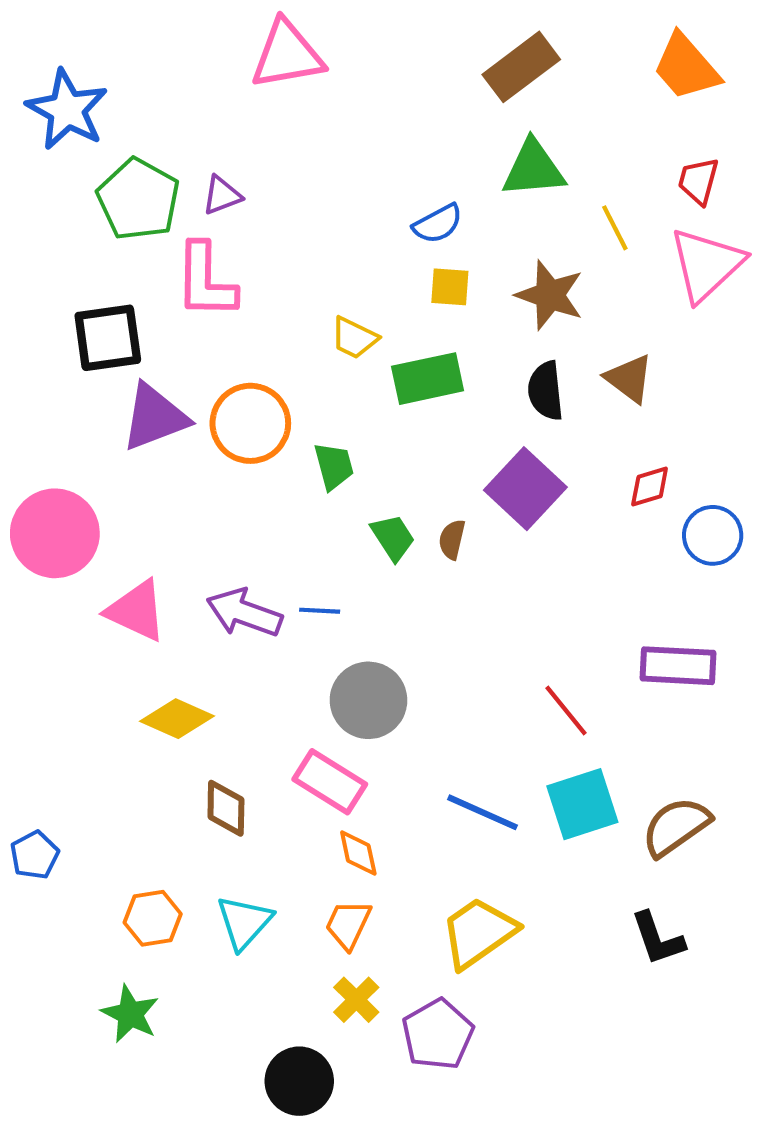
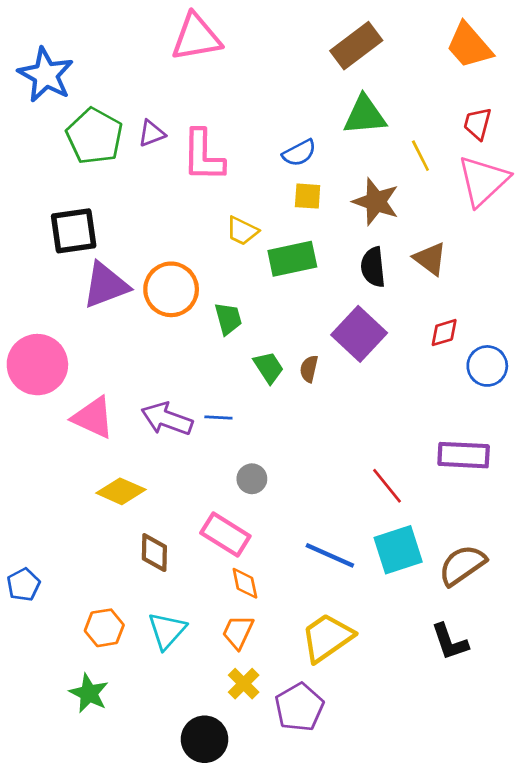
pink L-shape: (206, 281) -> (203, 156), moved
gray circle: (368, 700) -> (252, 479), size x0.6

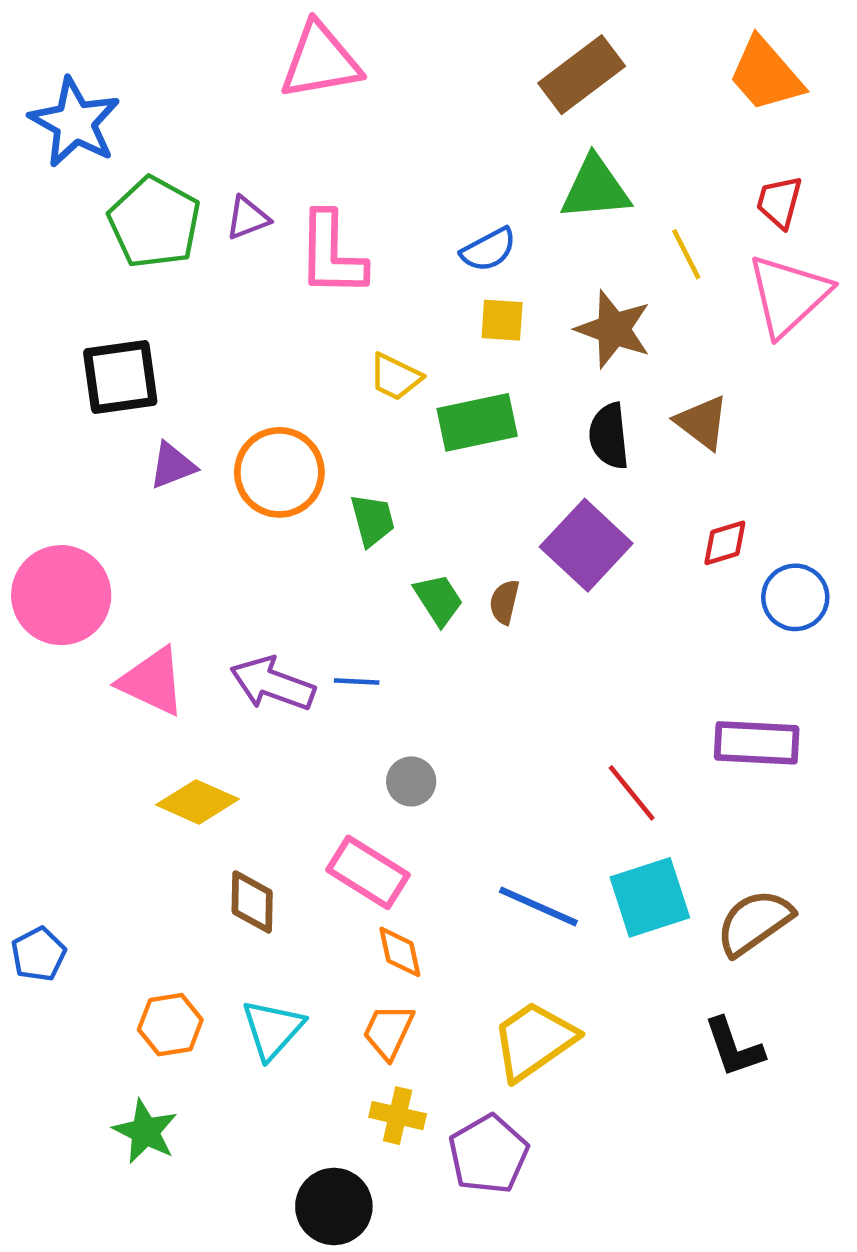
purple triangle: (106, 285) -> (173, 466), size x0.6
yellow cross: (244, 684) -> (398, 1116), turned -32

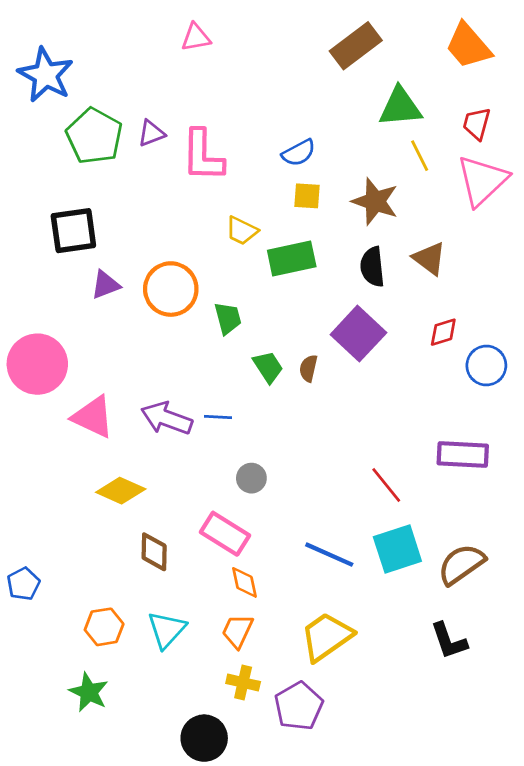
pink triangle: (320, 61) -> (196, 37), size x0.6
green triangle: (595, 188) -> (400, 107), moved

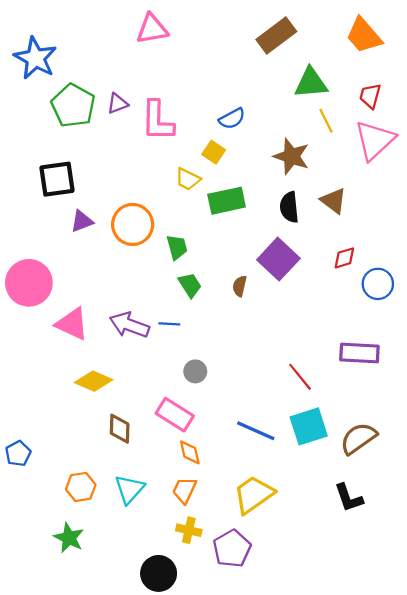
pink triangle: (196, 37) -> (152, 29), size x1.4
yellow square: (307, 196) -> (214, 152), moved, turned 30
green trapezoid: (268, 367) -> (190, 285), moved

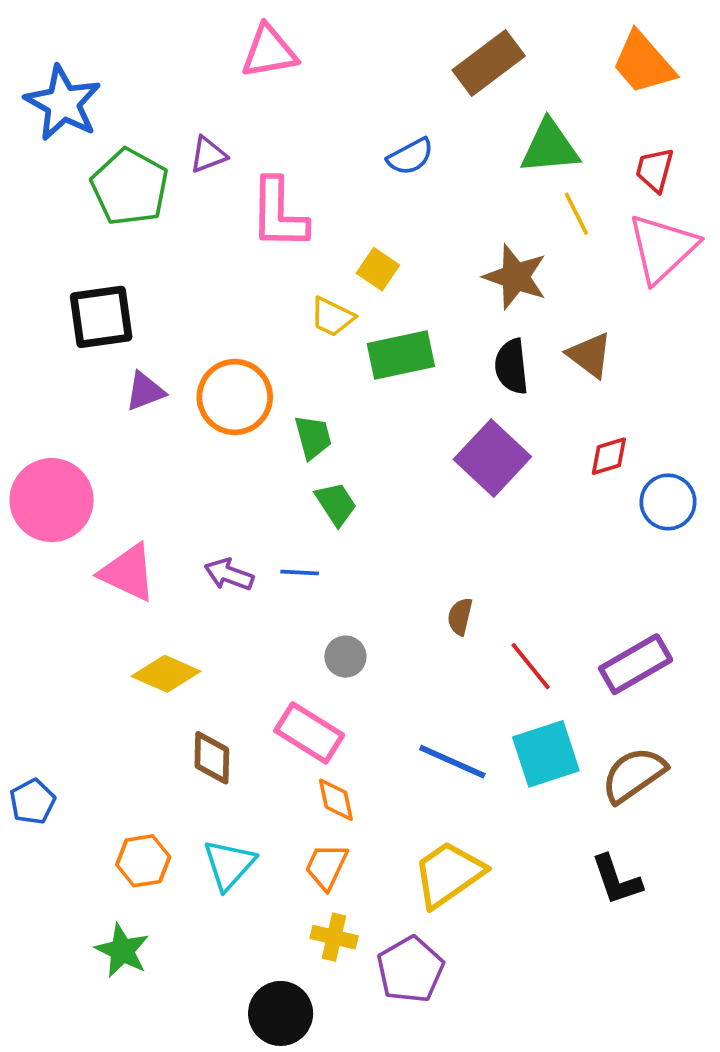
purple triangle: (117, 103) -> (208, 155), moved
blue semicircle: (232, 119) -> (410, 157), moved
brown semicircle: (240, 286) -> (460, 616), moved
purple arrow: (129, 325) -> (229, 574), size x0.7
purple rectangle: (359, 353) -> (636, 664), moved, turned -33

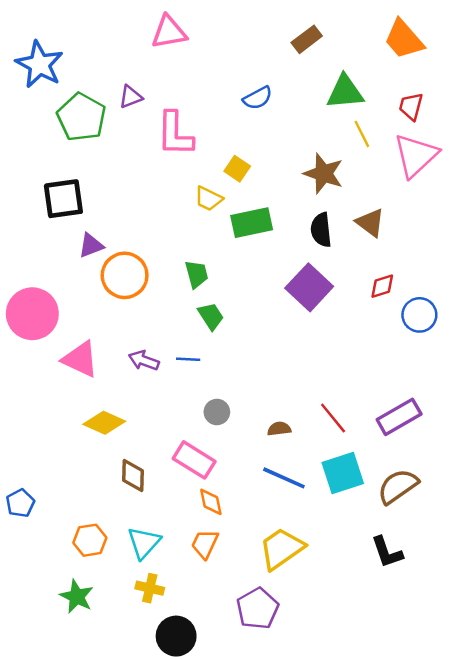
brown rectangle: (489, 63) -> (307, 39), size x0.7
orange circle: (235, 397) -> (125, 275), moved
brown semicircle: (460, 616) -> (279, 429), moved, turned 70
yellow cross: (334, 937) -> (150, 588), moved

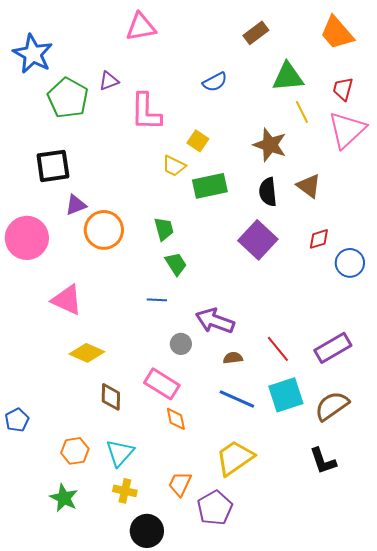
pink circle: (32, 314) -> (27, 238), moved
purple arrow: (144, 360) -> (215, 321), moved, size x1.5
orange trapezoid: (205, 544) -> (180, 484), moved

